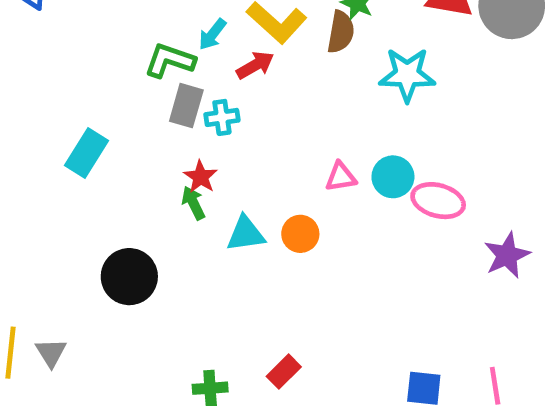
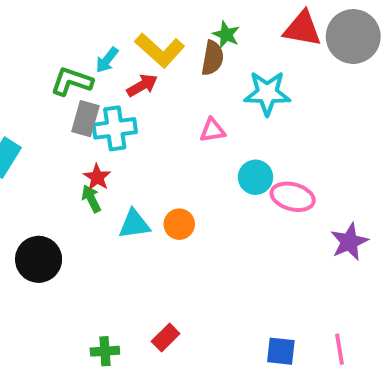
cyan cross: (222, 117) -> (115, 128), size x1.5
pink triangle: (341, 177) -> (212, 130), moved

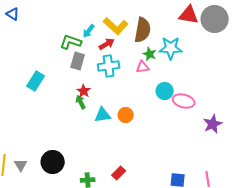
green star: (226, 35) -> (150, 54), moved
brown semicircle: (212, 58) -> (143, 30), size x1.4
cyan cross: (115, 128) -> (109, 66), moved
black circle: (39, 259) -> (53, 162), moved

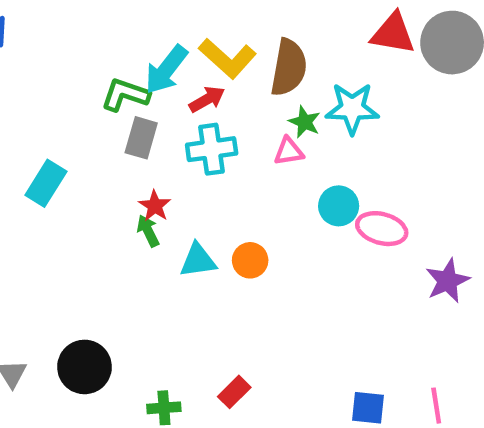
cyan arrow: (89, 31) -> (166, 70), size x1.6

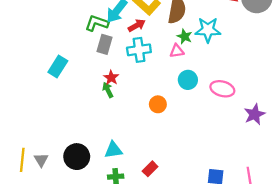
cyan circle: (339, 206) -> (188, 80), moved
cyan triangle: (198, 260) -> (113, 150), moved

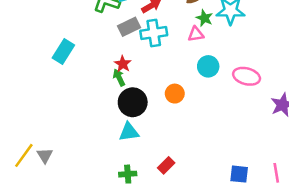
gray rectangle: (105, 44) -> (129, 27), moved, turned 48
cyan triangle: (113, 150) -> (129, 132), moved
black circle: (77, 157) -> (133, 102), moved
yellow line: (22, 160) -> (24, 155), turned 30

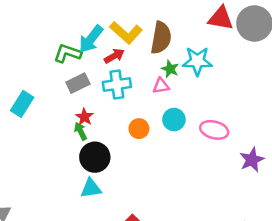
gray rectangle: (129, 27) -> (78, 83), moved
orange circle: (175, 94) -> (139, 129), moved

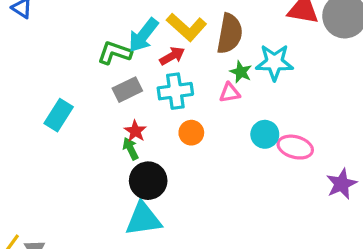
cyan circle: (174, 120) -> (265, 134), moved
orange circle: (139, 129) -> (191, 133), moved
cyan triangle: (91, 188) -> (143, 219), size x1.4

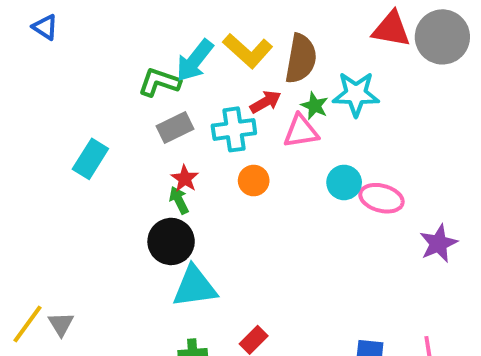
red arrow: (172, 56) -> (265, 102), moved
pink triangle: (230, 93) -> (301, 131), size x1.4
black circle: (148, 181) -> (171, 241), moved

